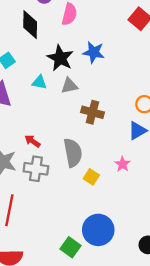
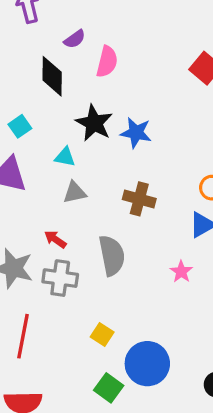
blue star: (94, 52) -> (136, 133), moved
gray triangle: (69, 86) -> (75, 192), moved
yellow square: (91, 177) -> (102, 335), moved

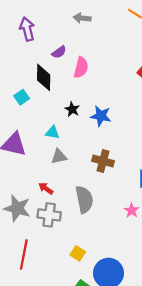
black star: (94, 123) -> (72, 109), size x0.6
cyan square: (20, 126) -> (22, 97), moved

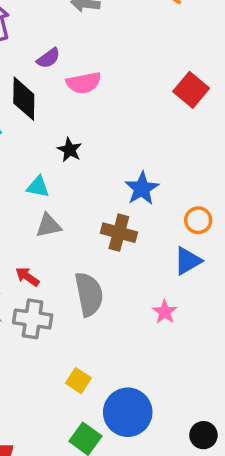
pink semicircle: (81, 68) -> (84, 83), turned 65
blue star: (101, 116) -> (142, 189), moved, turned 30

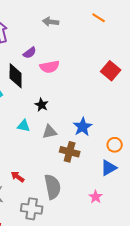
gray triangle: (48, 226) -> (50, 132), moved
gray cross: (33, 319) -> (32, 209), moved

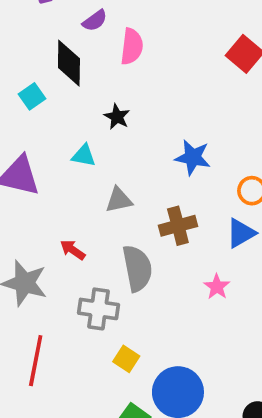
pink semicircle: (50, 67) -> (132, 46), turned -72
blue star: (83, 127) -> (193, 157), turned -30
gray triangle: (50, 132) -> (119, 200), moved
brown cross: (70, 152) -> (178, 226), moved, turned -30

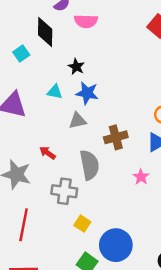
pink semicircle: (132, 46) -> (86, 21), turned 85
blue star: (193, 157) -> (87, 93), moved

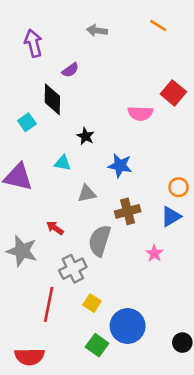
pink semicircle: (86, 21) -> (140, 113), moved
blue star: (87, 93) -> (120, 166), moved
gray semicircle: (89, 165) -> (100, 241), turned -152
gray cross: (64, 191) -> (73, 269), turned -35
red line: (24, 225) -> (49, 304), moved

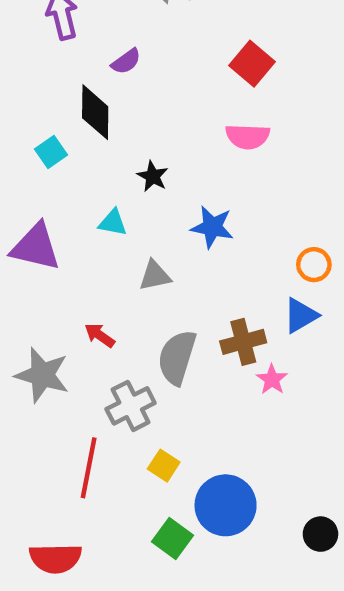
red square: (173, 93) -> (252, 64), moved
brown cross: (128, 211) -> (243, 342), moved

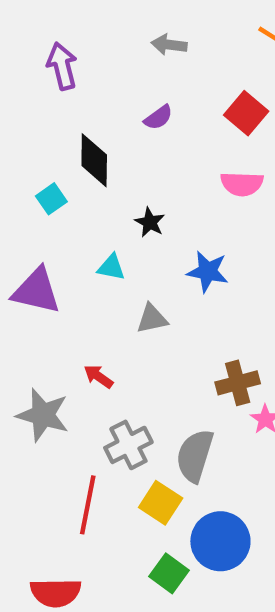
purple semicircle: (126, 61) -> (158, 117), moved
gray semicircle: (177, 357) -> (195, 456), moved
yellow square: (164, 466) -> (161, 503), size x1.4

